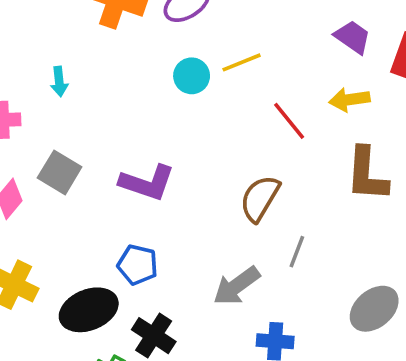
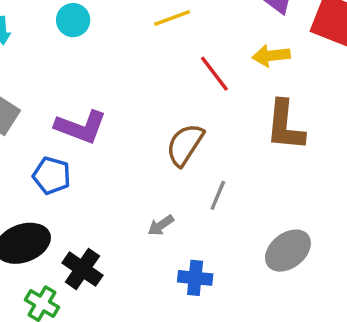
cyan circle: (192, 76) -> (73, 20), moved
blue pentagon: (138, 265) -> (52, 176), moved
gray arrow: (237, 286) -> (161, 225), size x0.6

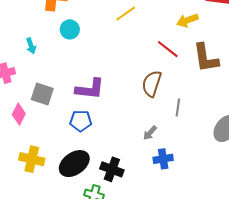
red line: (214, 74) -> (168, 49), moved
blue cross: (195, 278) -> (163, 159), moved

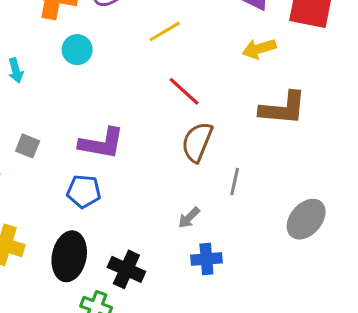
red line: (168, 49) -> (184, 91), moved
brown L-shape: (206, 58) -> (283, 108), turned -80
gray square: (42, 94) -> (28, 146), size x0.7
black ellipse: (74, 164) -> (69, 256), turned -48

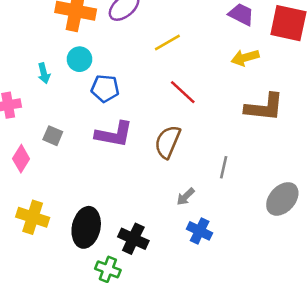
cyan circle: (77, 50) -> (79, 59), moved
brown semicircle: (197, 142) -> (168, 142), moved
blue pentagon: (84, 191) -> (105, 88), moved
blue cross: (206, 259) -> (200, 231), turned 30

